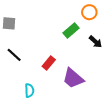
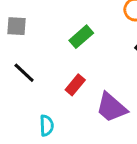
green rectangle: (71, 31) -> (81, 37), moved

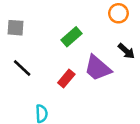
purple trapezoid: (111, 107) -> (98, 68), moved

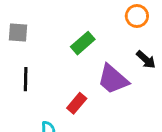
black line: (22, 68) -> (26, 79), turned 48
red rectangle: (66, 78) -> (77, 103), moved

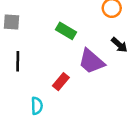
green rectangle: (83, 43) -> (66, 31), turned 72

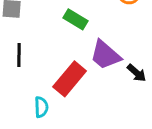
black arrow: (119, 45) -> (136, 73), moved
red rectangle: (61, 82) -> (70, 79), size x1.6

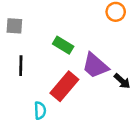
green rectangle: (76, 19) -> (63, 45), moved

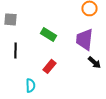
purple trapezoid: (95, 66) -> (84, 39), moved, turned 55
red rectangle: (64, 86) -> (50, 66), size x0.6

